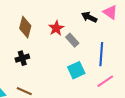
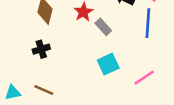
blue line: (101, 54) -> (148, 23), moved

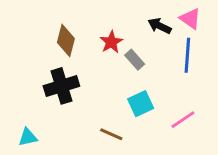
black cross: (41, 49) -> (61, 86), size x1.6
brown line: (44, 90) -> (111, 134), moved

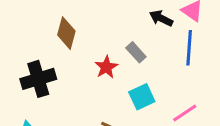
red star: (111, 42) -> (106, 67), moved
black cross: (61, 86) -> (38, 79), moved

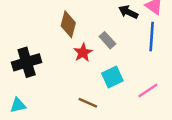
brown diamond: (66, 33) -> (68, 24), moved

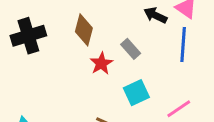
black cross: (27, 62) -> (28, 36), moved

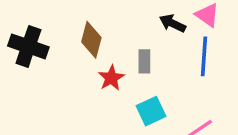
black cross: (28, 36) -> (28, 46), turned 36
gray rectangle: (131, 49) -> (144, 61), turned 42

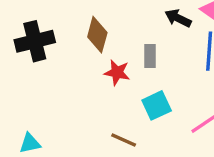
black cross: (28, 46) -> (35, 41), turned -33
red star: (111, 78) -> (117, 72), turned -30

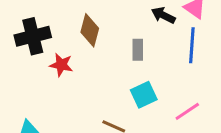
red star: (117, 72) -> (61, 65), moved

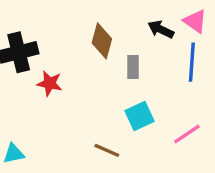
brown diamond: (90, 30) -> (102, 41), moved

